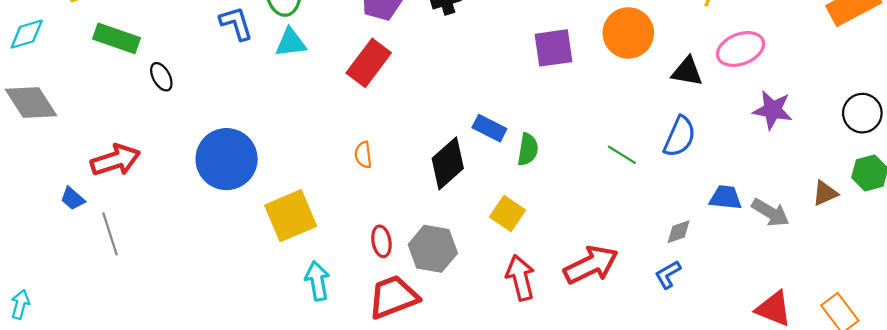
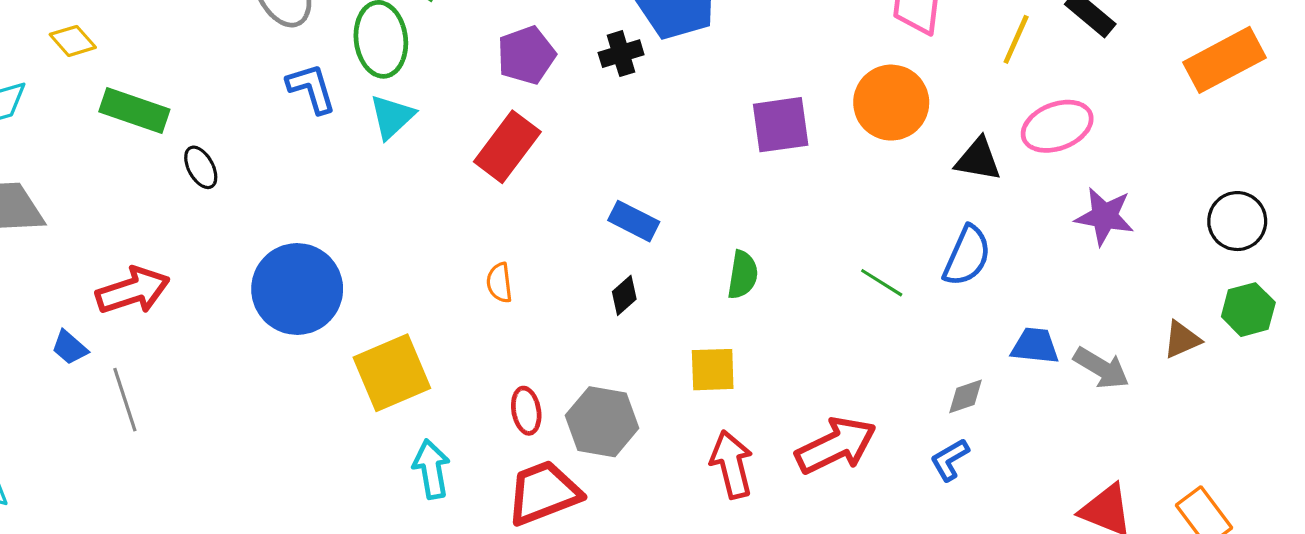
cyan triangle: (291, 43) -> (392, 117), turned -36
blue rectangle: (489, 128) -> (634, 221), moved
black diamond: (448, 163) -> (624, 295), size x0.5
yellow square: (508, 214) -> (713, 370), turned -36

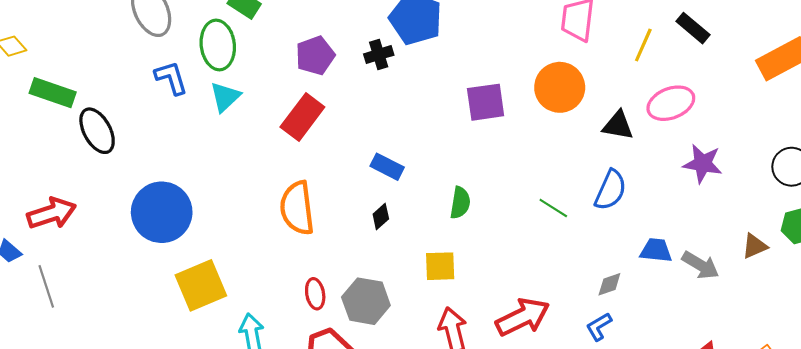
black ellipse: (201, 167) -> (97, 131), size x1.6
orange semicircle: (499, 283) -> (297, 208), size x2.0
yellow square: (392, 373) -> (201, 285), moved

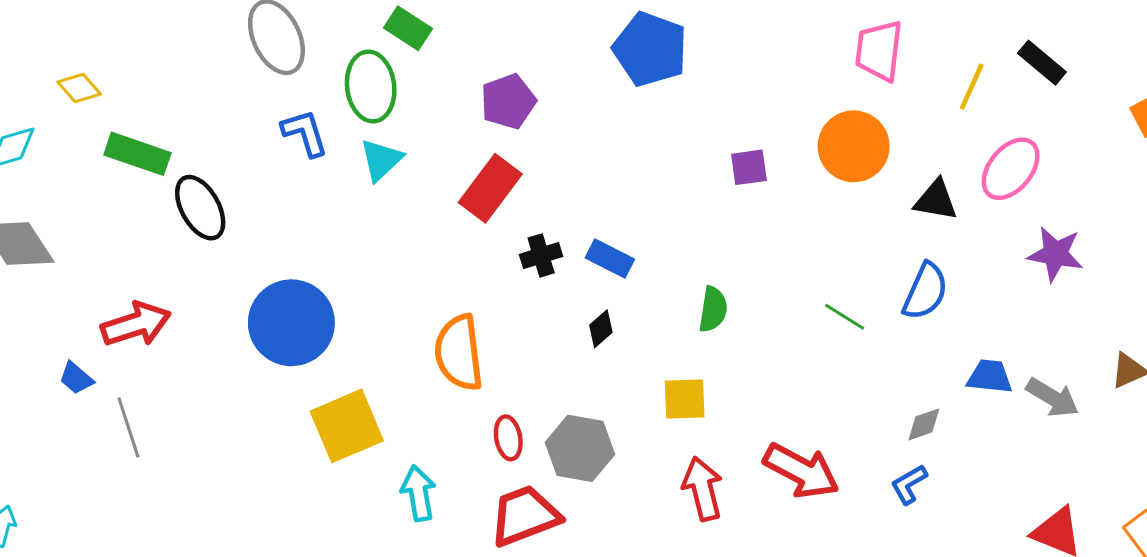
black cross: (379, 55) -> (541, 255), moved
purple square: (486, 102) -> (749, 167), size x0.7
pink ellipse: (671, 103) -> (1011, 169), turned -30
orange semicircle: (297, 208) -> (459, 353), moved
red arrow: (523, 317) -> (801, 471), turned 54

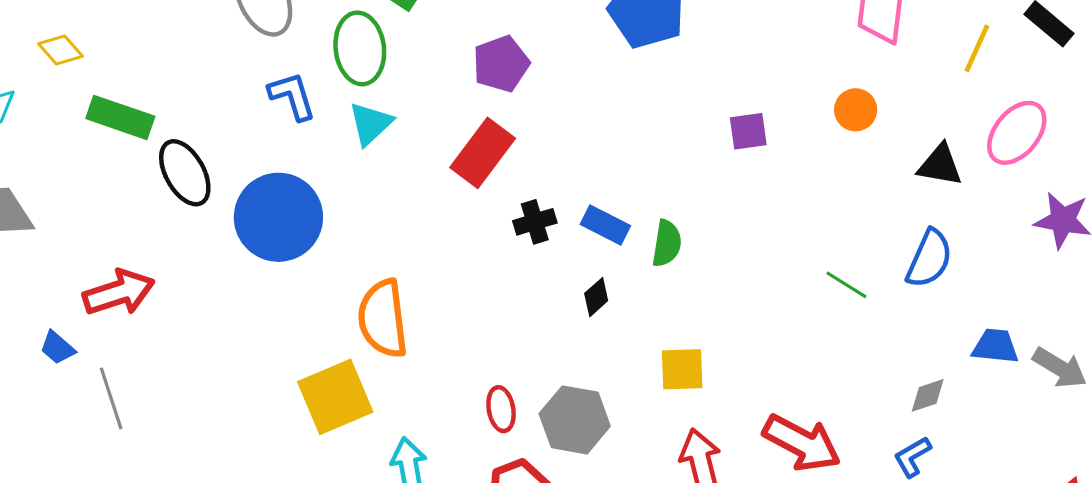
orange circle: (854, 146) -> (856, 110), size x0.6
green semicircle: (713, 309) -> (667, 243), moved
blue circle: (291, 323) -> (278, 217), moved
orange semicircle: (459, 353) -> (383, 319), moved

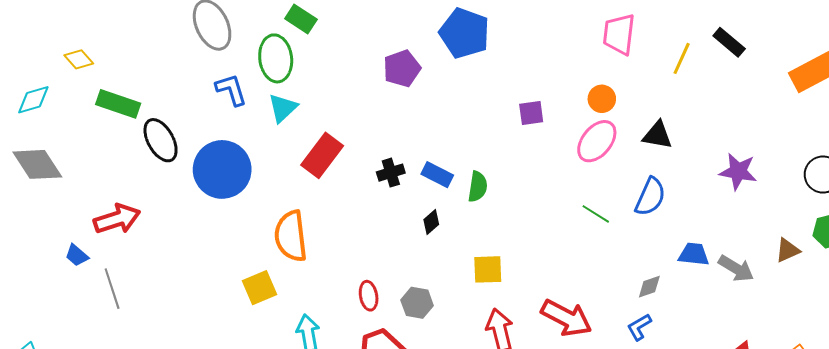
purple pentagon: (501, 64) -> (402, 69), moved
pink ellipse: (1017, 133) -> (597, 141), moved
red rectangle: (483, 153) -> (322, 155), moved
yellow square: (335, 397) -> (260, 288), size x0.7
gray hexagon: (575, 420) -> (417, 303), size x0.7

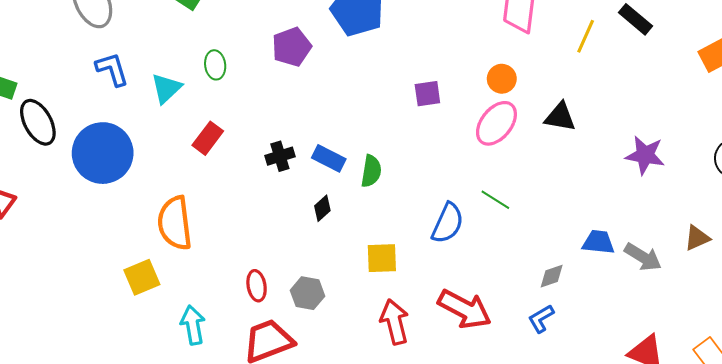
green ellipse: (276, 58) -> (215, 65), moved, size x0.6
red rectangle: (322, 155) -> (208, 138), size x0.7
blue semicircle: (650, 197) -> (448, 223), moved

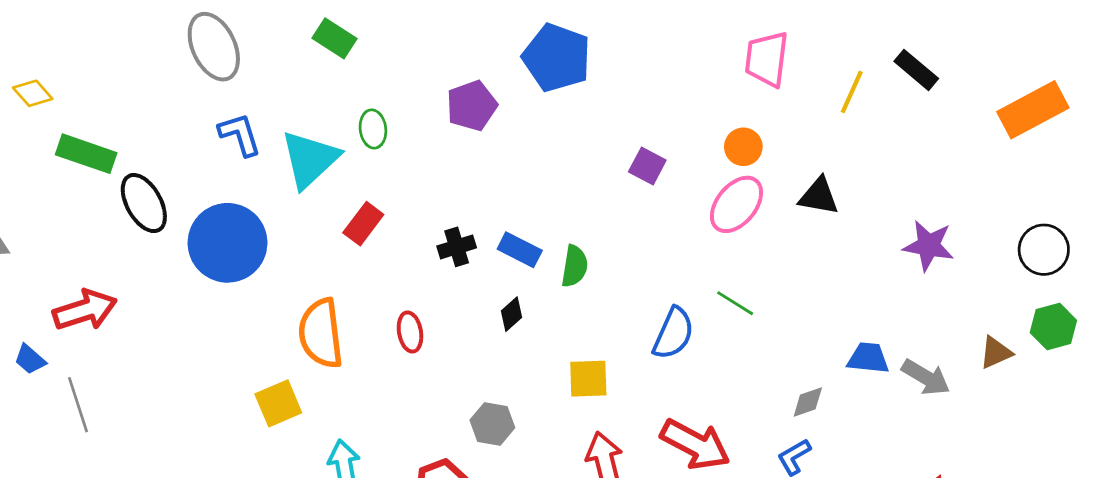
cyan triangle: (166, 88) -> (310, 159), size x1.5
purple square: (427, 94) -> (647, 166), turned 36
red ellipse: (257, 286) -> (410, 332), moved

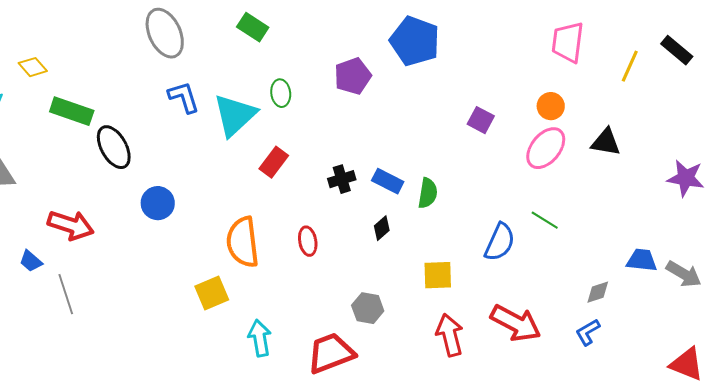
blue circle: (228, 243) -> (158, 203), moved, size x0.6
red arrow: (85, 310) -> (71, 225), turned 36

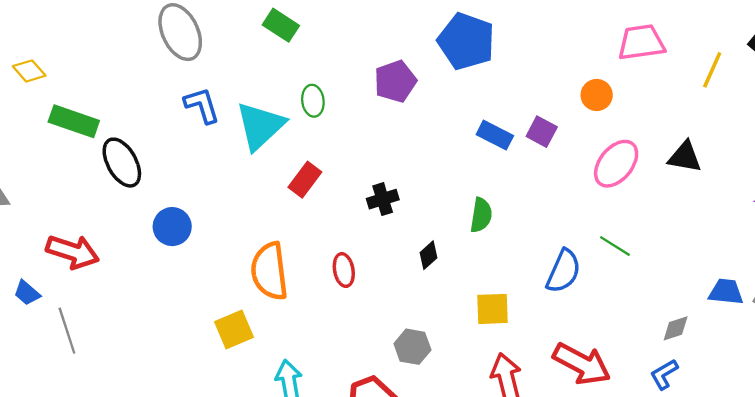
pink trapezoid: (568, 42) -> (641, 42), turned 75
orange circle: (551, 106) -> (597, 95), moved
blue rectangle: (388, 181) -> (495, 135), moved

